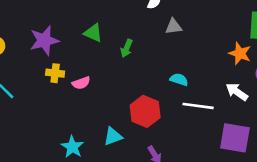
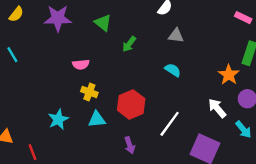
yellow cross: (55, 73) -> (89, 92), moved
cyan semicircle: (179, 80) -> (173, 70), moved
white line: (198, 106) -> (170, 124), moved, turned -76

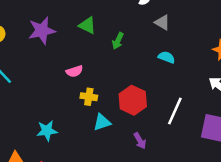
gray triangle: (176, 36) -> (162, 22), turned 35
cyan star: (58, 119) -> (47, 131), moved, turned 30

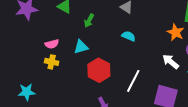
yellow cross: (89, 97) -> (52, 62), moved
cyan triangle: (102, 122) -> (81, 47), moved

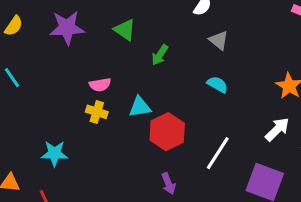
cyan triangle: (81, 47) -> (140, 107), moved
white arrow: (171, 62) -> (277, 129), turned 90

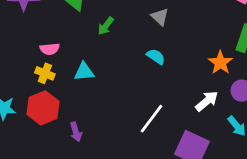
red hexagon: (167, 132) -> (43, 108), moved
purple arrow: (169, 184) -> (76, 132), moved

